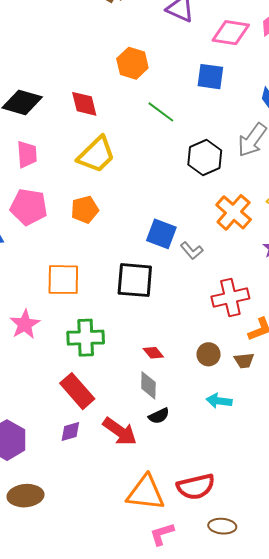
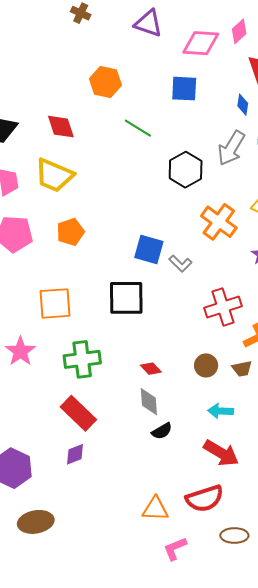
yellow trapezoid: (96, 155) -> (54, 175), moved, turned 72
red arrow: (120, 431) -> (221, 453), moved
orange triangle: (146, 493) -> (155, 509), size x0.7

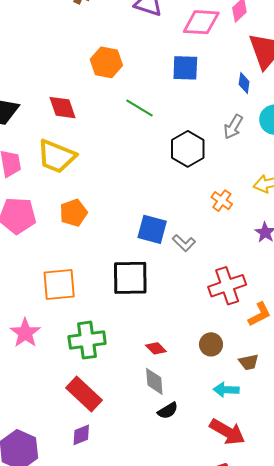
gray arrow: (231, 148) -> (233, 127), size x0.7
orange cross: (219, 222) -> (222, 201), size x0.6
brown trapezoid: (242, 369) -> (249, 362), moved

